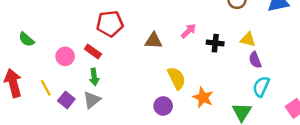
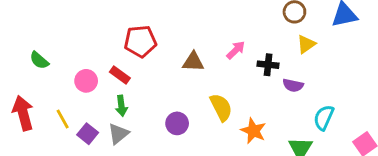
yellow triangle: (248, 39) -> (306, 44), moved, turned -49
purple semicircle: (255, 60) -> (293, 85), moved, turned -56
purple circle: (163, 106) -> (177, 123), moved

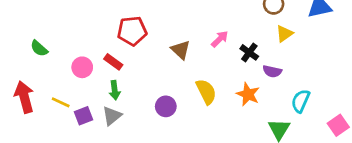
brown triangle: (193, 62) -> (181, 50), turned 40
black cross: (268, 65) -> (249, 52), turned 30
yellow line: (63, 119) -> (61, 102), turned -36
orange star: (253, 131) -> (248, 94), moved
purple square: (88, 134) -> (84, 116), turned 30

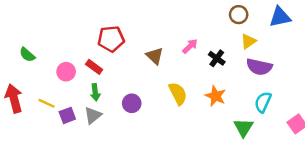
purple semicircle: (272, 71) -> (259, 67), moved, size x1.5
purple circle: (166, 106) -> (132, 103), moved

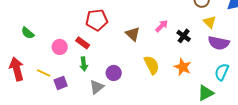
yellow triangle: (248, 41) -> (210, 22), turned -40
gray triangle: (93, 115) -> (97, 87), moved
green triangle: (243, 128) -> (206, 93), turned 30

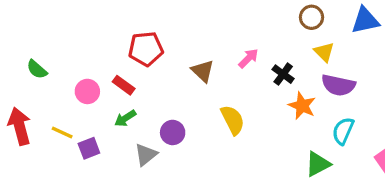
green arrow: (84, 64) -> (125, 118), turned 64
orange star: (183, 67) -> (302, 106), moved

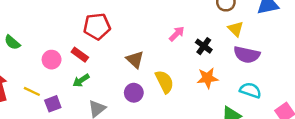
brown triangle: (203, 71) -> (135, 60), moved
orange star: (302, 106) -> (207, 78), moved, turned -30
cyan semicircle: (343, 131) -> (250, 90), turned 85
purple circle: (173, 132) -> (134, 93), moved

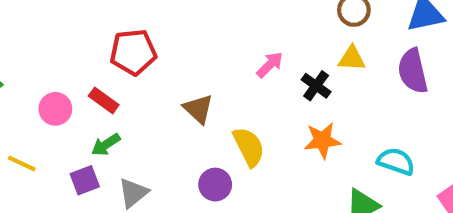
yellow triangle: (236, 29) -> (352, 58), moved, turned -42
purple semicircle: (247, 55) -> (413, 71), moved, turned 65
purple circle: (134, 93) -> (215, 185), moved
purple square: (53, 104) -> (85, 180), moved

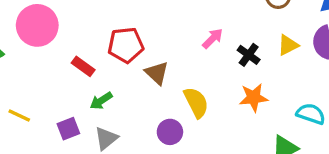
red pentagon: (133, 52) -> (126, 45), moved
yellow triangle: (352, 58) -> (288, 45), moved, turned -30
pink circle: (55, 109) -> (37, 25), moved, size x1.6
green arrow: (106, 145) -> (101, 101), moved

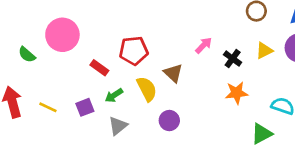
brown triangle: (157, 73) -> (173, 73), moved
yellow semicircle: (196, 102) -> (147, 89), moved
purple square: (68, 129) -> (85, 107), moved

